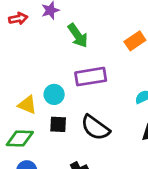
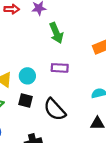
purple rectangle: (91, 77) -> (60, 68), size x0.7

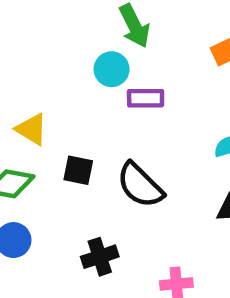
cyan circle: (27, 76) -> (112, 69), moved

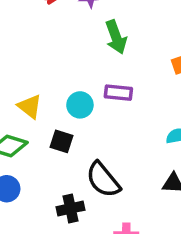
cyan circle: (112, 69) -> (80, 105), moved
black semicircle: (140, 185) -> (103, 180), moved

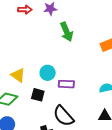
purple rectangle: (118, 93) -> (66, 84), moved

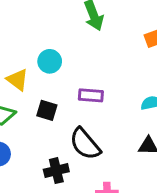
cyan circle: (48, 73) -> (50, 61), moved

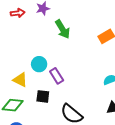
purple rectangle: (91, 95) -> (57, 76), moved, turned 63

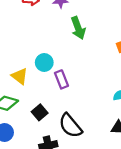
black square: (43, 96) -> (40, 112), moved, turned 32

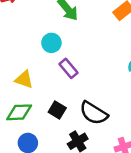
cyan circle: (44, 62) -> (51, 43), moved

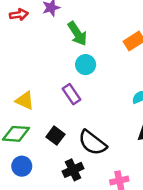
cyan circle: (51, 43) -> (86, 65), moved

